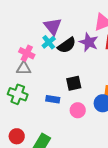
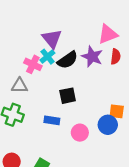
pink cross: (27, 53) -> (33, 64), moved
black square: (74, 83) -> (68, 96), moved

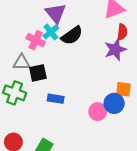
purple star: (92, 57) -> (115, 50), moved, turned 30
black square: (68, 96) -> (38, 73), moved
pink circle: (80, 133) -> (98, 112), moved

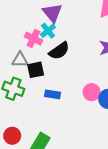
black semicircle: (72, 35) -> (59, 51), moved
pink circle: (98, 112) -> (92, 92), moved

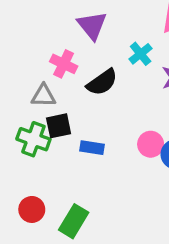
cyan cross: (48, 31) -> (141, 54), moved
black square: (36, 70) -> (59, 126), moved

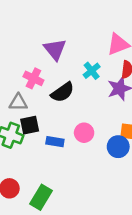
pink circle: (151, 144) -> (84, 133), moved

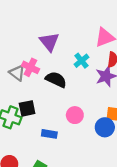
black semicircle: (63, 92) -> (56, 80), turned -120
gray triangle: (18, 102) -> (17, 73), moved, turned 35
blue rectangle: (55, 142) -> (49, 134), moved

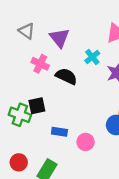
gray triangle: (17, 73) -> (27, 31), moved
pink circle: (75, 115) -> (86, 142), moved

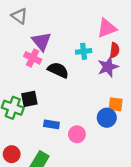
gray triangle: (27, 31) -> (19, 16), moved
purple triangle: (59, 38) -> (42, 41), moved
cyan cross: (92, 57) -> (84, 51), turned 32

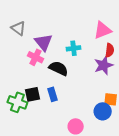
gray triangle: (19, 16) -> (18, 28), moved
cyan cross: (84, 51) -> (74, 48), moved
blue rectangle: (51, 124) -> (52, 94), moved, turned 64

